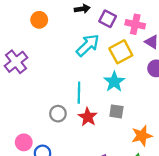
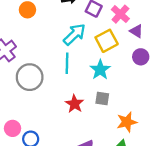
pink cross: (135, 24) -> (120, 14), turned 30
cyan line: (79, 93) -> (67, 63), moved
gray circle: (58, 114) -> (30, 77), moved, size x1.6

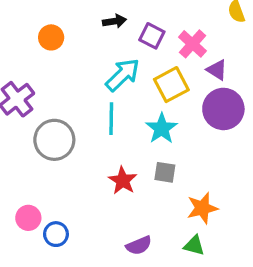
purple circle: (141, 57) -> (223, 109), size x1.6

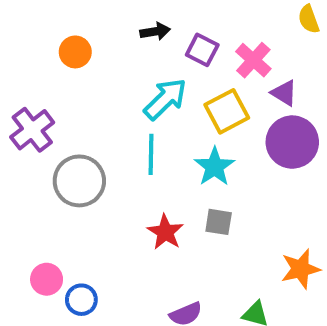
orange star: (202, 208) -> (300, 269), moved

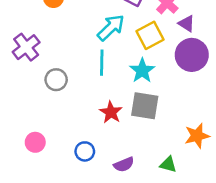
gray circle: (79, 181) -> (56, 80), size x0.7
gray square: (219, 222) -> (145, 106), size x1.6
blue circle: (81, 300) -> (85, 151), moved

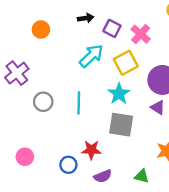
purple triangle: (187, 24) -> (158, 107), moved
cyan line: (102, 63) -> (79, 103), moved
red star: (111, 112) -> (91, 150), moved, turned -30

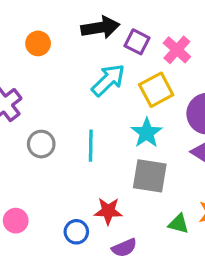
black arrow: (86, 18) -> (100, 27), size x1.6
green triangle: (142, 176) -> (178, 224), moved

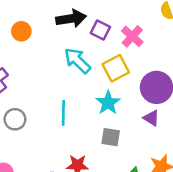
cyan arrow: (108, 80) -> (77, 61), turned -92
gray circle: (41, 144) -> (15, 119), moved
gray square: (150, 176) -> (111, 137), size x0.7

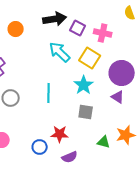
pink cross: (132, 36) -> (103, 33), turned -30
yellow square: (116, 68) -> (90, 58), turned -30

